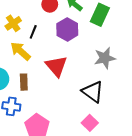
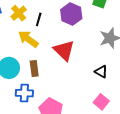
black triangle: (93, 92) -> (101, 72), size x0.6

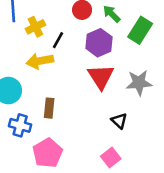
yellow arrow: (28, 39) -> (40, 61), turned -60
red triangle: (64, 50) -> (101, 77), moved
brown rectangle: (34, 69) -> (49, 108), moved

